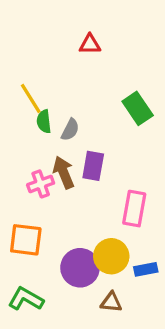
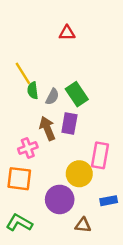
green rectangle: (138, 108) -> (77, 94), moved
pink cross: (41, 184) -> (28, 148), moved
yellow circle: (111, 256) -> (79, 174), moved

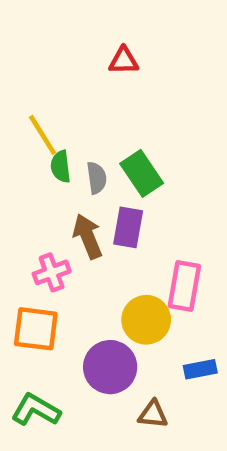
gray semicircle: (52, 97) -> (97, 178), turned -35

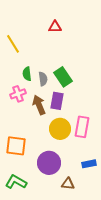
yellow line: (43, 135) -> (13, 44), moved
pink cross: (52, 272) -> (18, 94), moved
yellow circle: (146, 320) -> (60, 129), moved

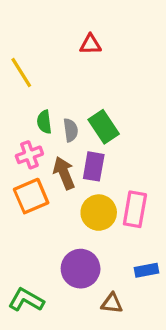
orange square: (16, 146) -> (31, 196), moved, turned -30

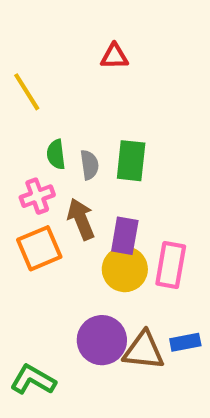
green rectangle: (104, 127) -> (131, 161), turned 40
purple rectangle: (94, 166) -> (125, 236), moved
brown triangle: (112, 303) -> (144, 351), moved, size x1.5

